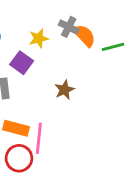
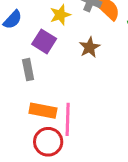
brown star: (64, 90) -> (90, 47), moved

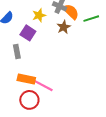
brown star: (90, 47) -> (64, 27), moved
pink line: (68, 119) -> (43, 85), turned -65

